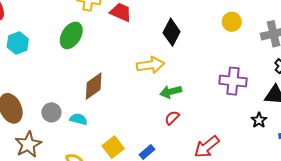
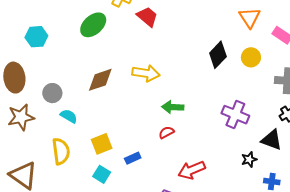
black diamond: (172, 32) -> (218, 55), moved
cyan hexagon: (18, 43) -> (36, 37), moved
yellow arrow: (150, 65) -> (146, 73), moved
cyan semicircle: (78, 119) -> (69, 116), moved

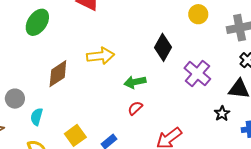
black diamond: (218, 55) -> (163, 47), moved
purple cross: (235, 115) -> (197, 74), turned 32
cyan semicircle: (69, 116) -> (37, 117), turned -90

